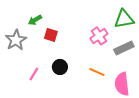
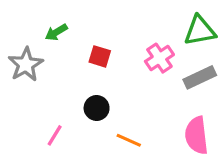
red square: (51, 35) -> (100, 56), moved
orange line: (97, 72) -> (129, 140), moved
pink line: (34, 74) -> (55, 135), moved

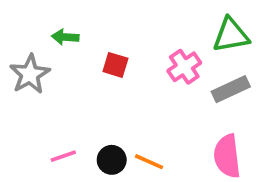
green arrow: (56, 32) -> (65, 37), turned 35
black circle: (97, 108) -> (112, 160), moved
pink line: (55, 135) -> (63, 156), turned 40

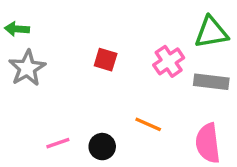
green arrow: (65, 37) -> (17, 29), moved
gray rectangle: (231, 89) -> (211, 82), turned 32
orange line: (149, 162) -> (148, 124), moved

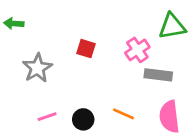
gray star: (27, 68) -> (37, 68), moved
gray rectangle: (211, 82) -> (158, 75), moved
orange line: (148, 124) -> (123, 114), moved

